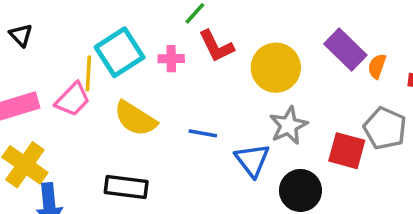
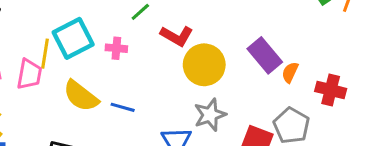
red L-shape: (216, 46) -> (177, 36), moved, turned -40
pink trapezoid: (73, 99) -> (29, 74), turned -40
blue line: (203, 133) -> (123, 107), moved

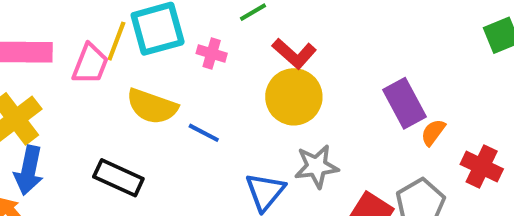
yellow circle: (204, 65) -> (294, 97), moved
yellow semicircle: (81, 96) -> (152, 106), turned -30

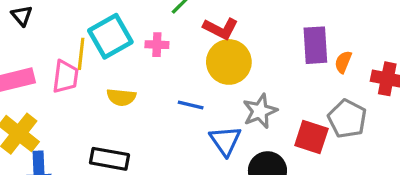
purple rectangle: (404, 103) -> (315, 45), turned 39
yellow semicircle: (152, 106) -> (121, 97), size x0.7
blue line: (204, 133) -> (191, 105), moved

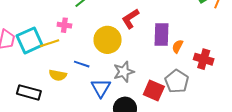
red L-shape: (221, 28) -> (130, 19), moved, turned 115
cyan square: (110, 36) -> (30, 40), moved
yellow line: (81, 54) -> (50, 43), moved, turned 60
yellow semicircle: (121, 97) -> (58, 75), moved

